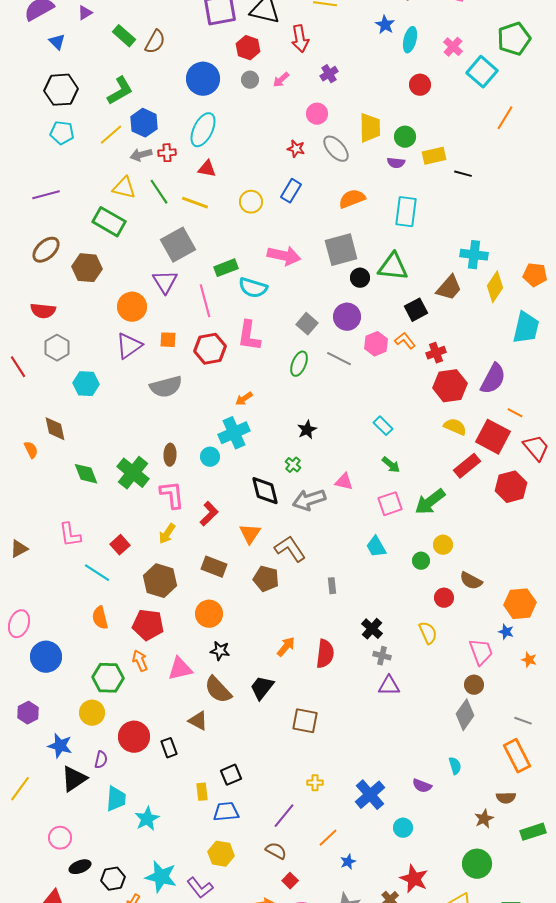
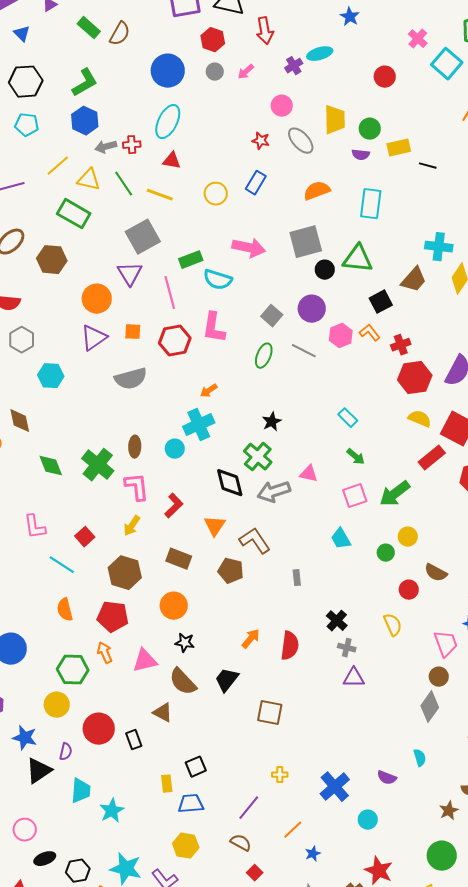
cyan ellipse: (410, 40) -> (320, 54), moved, turned 60
blue hexagon: (144, 123) -> (85, 121), moved
yellow line: (111, 135) -> (58, 166), moved
green cross: (293, 465) -> (258, 457), size x1.8

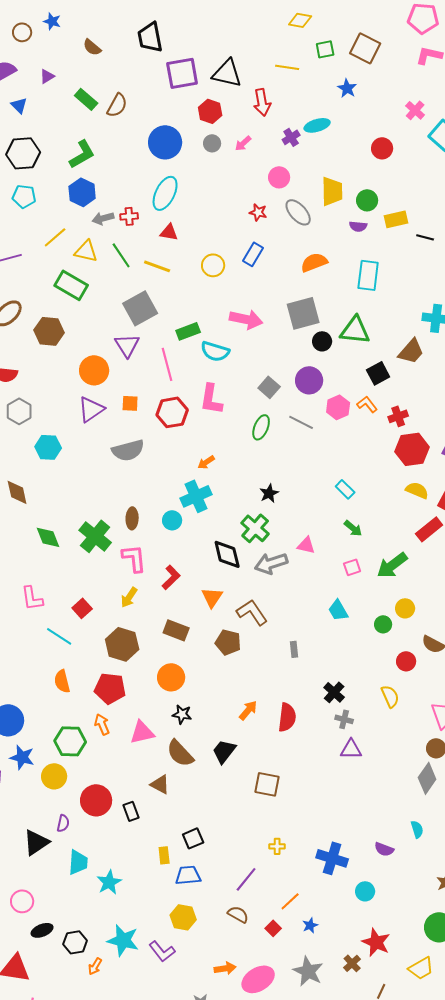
pink square: (355, 496) -> (352, 567), size x0.7
blue star: (25, 738) -> (22, 757), moved
blue cross: (335, 787) -> (332, 858), turned -32
red square: (255, 873) -> (273, 928), moved

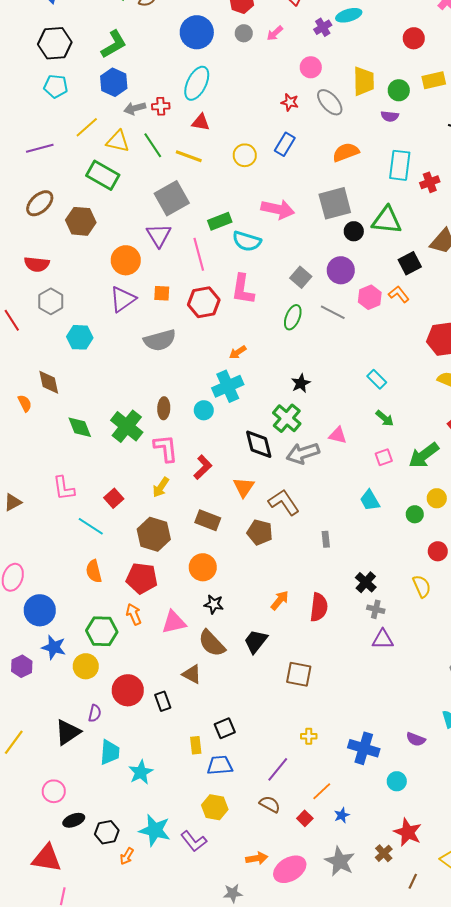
yellow rectangle: (396, 219) -> (434, 80), moved
red cross: (398, 416) -> (430, 182), moved

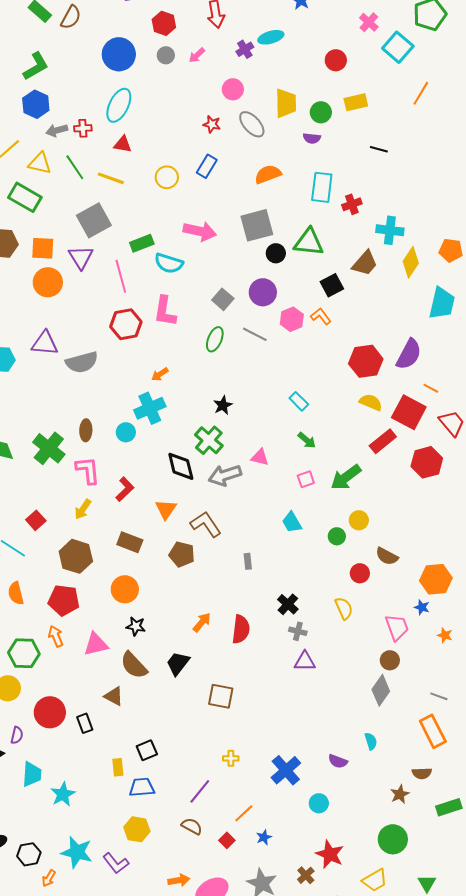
orange square: (162, 293) -> (43, 248), moved, size x1.4
purple triangle: (123, 299) -> (45, 343), moved, turned 40
blue cross: (364, 748) -> (286, 770), turned 32

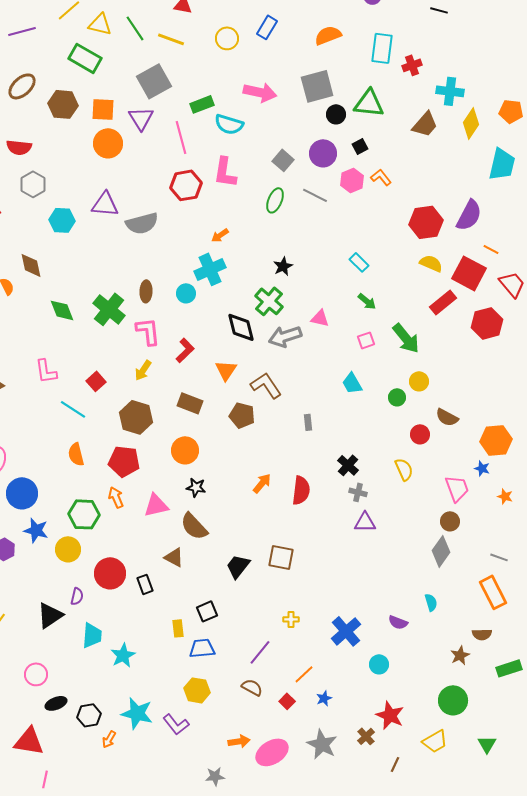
black square: (332, 285) -> (360, 146), moved, size x0.7
green arrow: (346, 477) -> (406, 338), turned -92
black trapezoid: (178, 663) -> (238, 566), moved

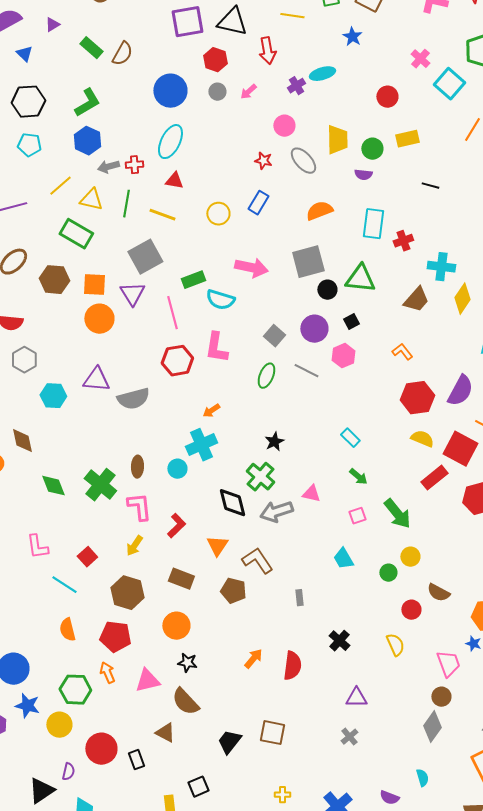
green line: (135, 28) -> (126, 204), turned 44
orange L-shape: (381, 177) -> (402, 352), moved
gray cross: (358, 492) -> (349, 737), moved, turned 36

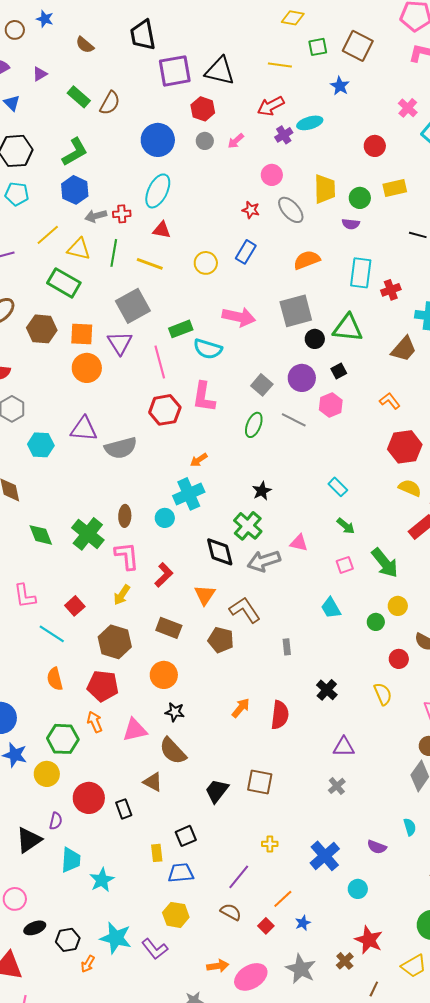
red arrow: (267, 51) -> (271, 106), moved, turned 72

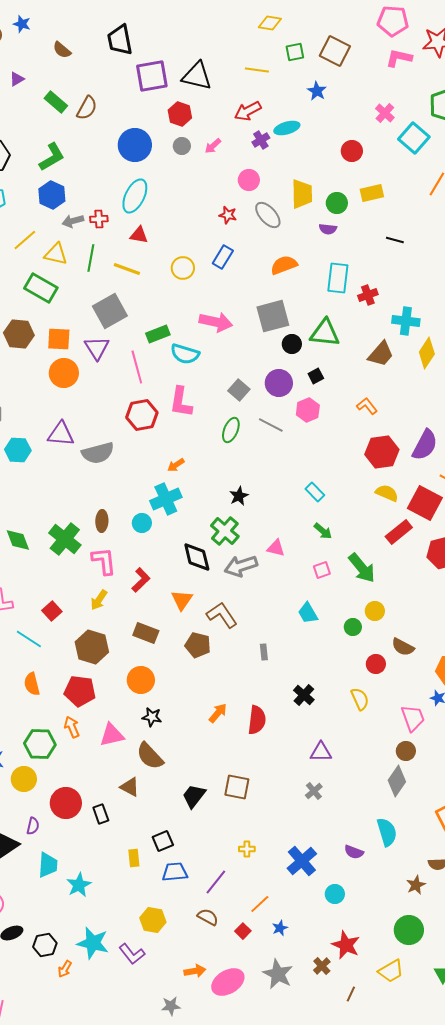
cyan semicircle: (410, 827) -> (387, 832), size x1.6
blue trapezoid: (181, 873) -> (175, 872), moved

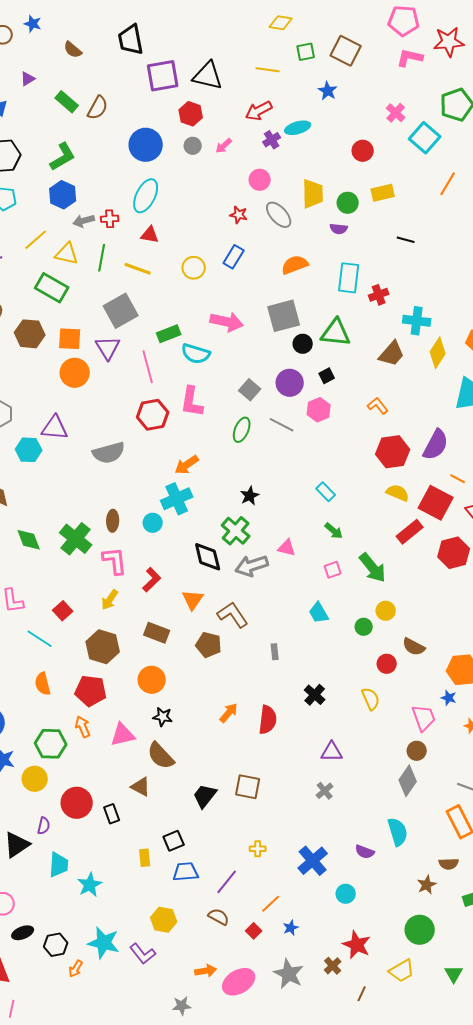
purple triangle: (61, 434) -> (55, 428), moved
orange arrow: (176, 465) -> (187, 465), size x1.4

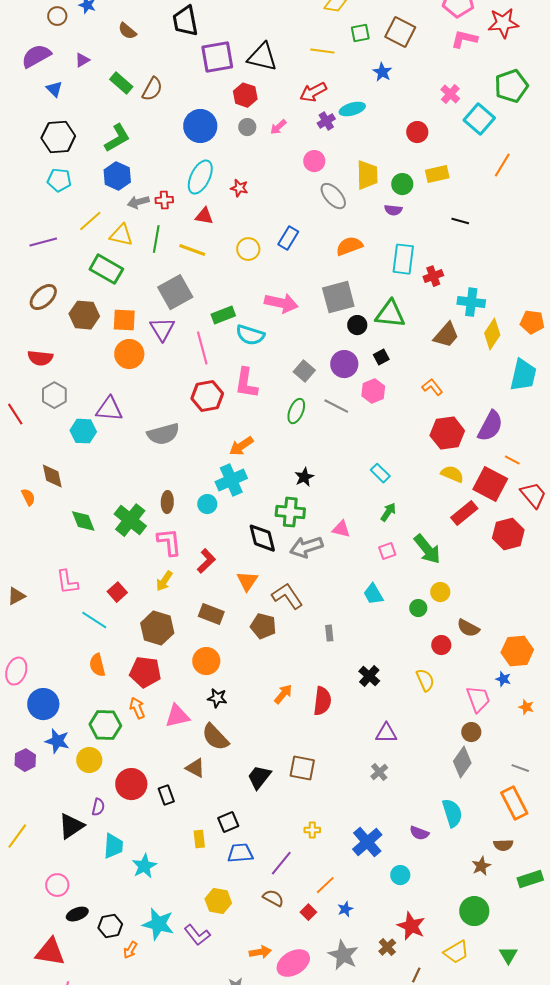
red star: (239, 215) -> (239, 188), moved
green cross: (236, 531) -> (290, 512), turned -36
green arrow: (334, 531) -> (388, 512), turned -96

